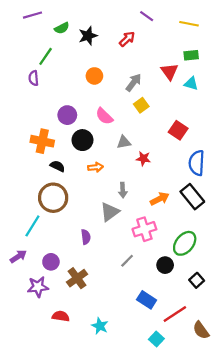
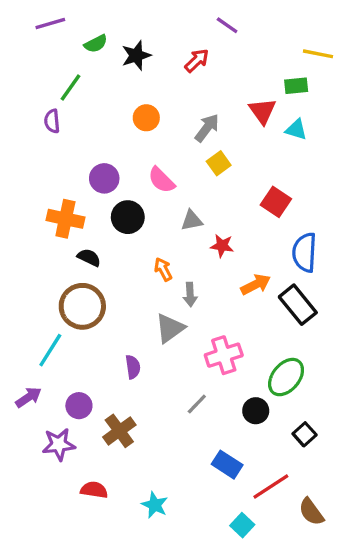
yellow line: (189, 24) -> (318, 54), moved
orange arrow: (96, 167) -> (163, 269), moved, turned -112
orange arrow: (160, 199) -> (256, 284), moved

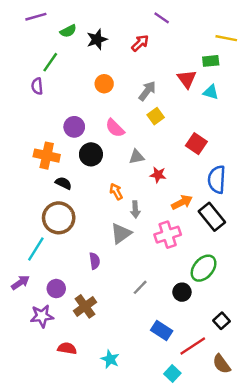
pink cross: (224, 355) -> (168, 235), moved
black square: (305, 434) -> (222, 321), moved

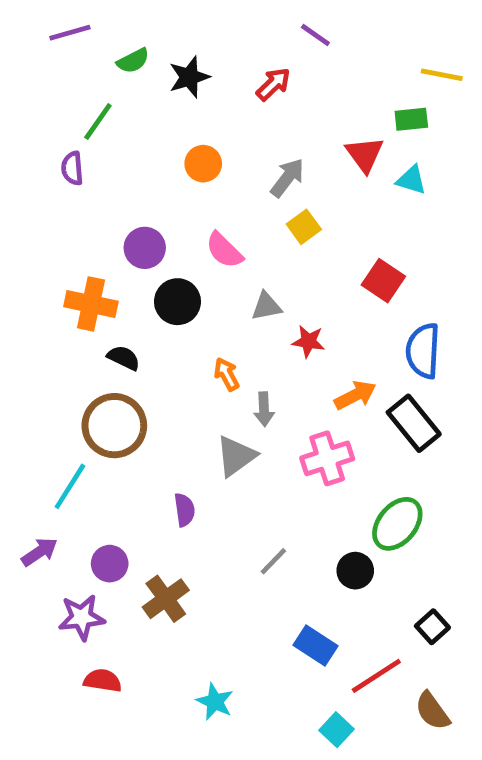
red semicircle: (67, 348) -> (103, 681), moved

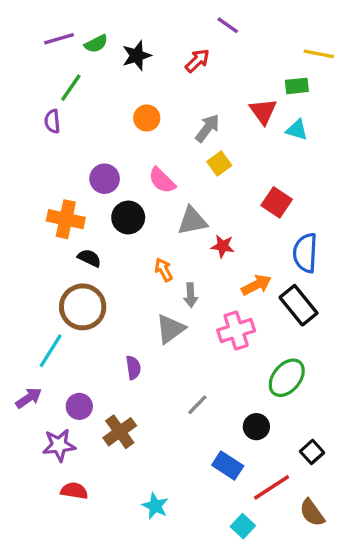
purple line: (70, 33) -> (59, 39), moved
gray triangle: (266, 306) -> (192, 221), size x1.4
black circle: (355, 571) -> (256, 427), moved

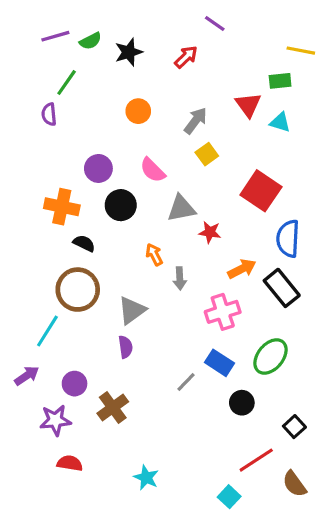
red square: (277, 202) -> (261, 191), size x1.4
gray triangle: (170, 329) -> (132, 310), moved
blue rectangle: (228, 465) -> (220, 363), moved

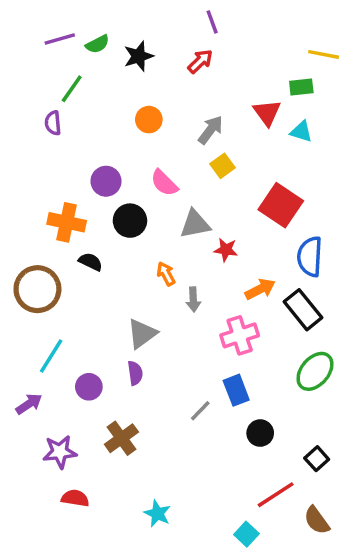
purple line: (215, 23) -> (212, 22), moved, turned 35
brown circle: (78, 290) -> (37, 289), moved
green ellipse: (271, 356) -> (315, 371), moved
blue rectangle: (220, 363) -> (236, 390), turned 36
purple circle: (75, 384) -> (89, 387), moved

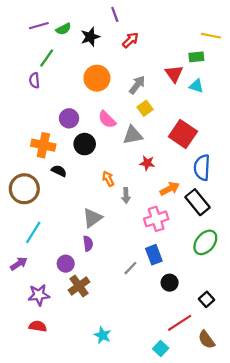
purple line: (212, 22) -> (115, 14), moved
orange circle: (149, 120) -> (97, 78), size x1.5
gray triangle: (195, 224) -> (133, 135), moved
purple circle: (89, 387) -> (66, 264), moved
red semicircle: (75, 498) -> (38, 326), moved

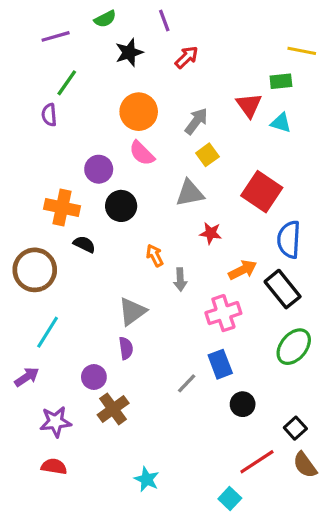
green semicircle: (63, 29) -> (105, 19), moved
pink semicircle: (107, 119) -> (142, 153), moved
brown semicircle: (206, 340) -> (305, 465), moved

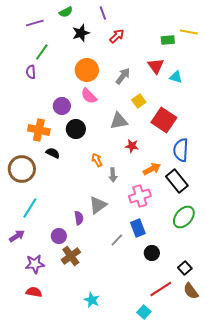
green rectangle: (281, 81) -> (168, 40), moved
yellow square: (207, 155) -> (139, 101), moved
gray triangle: (132, 311) -> (98, 205), moved

